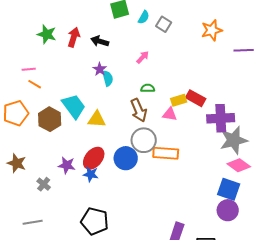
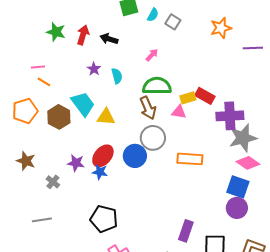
purple star: (100, 69) -> (94, 69), moved
green semicircle: (148, 88) -> (157, 86), size x2.0
orange rectangle: (166, 153) -> (190, 159), moved

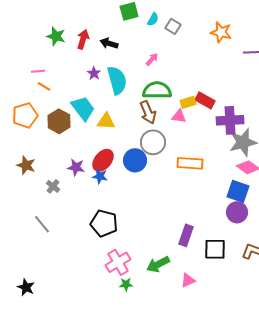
orange star: (221, 28) -> (221, 32), turned 30
cyan semicircle: (117, 76) -> (117, 80), size x1.8
gray line: (42, 220) -> (42, 224), turned 60

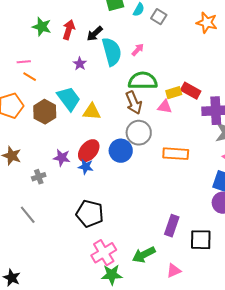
black arrow: (109, 43) -> (95, 34), turned -60
cyan semicircle: (117, 80) -> (112, 52), moved
gray cross: (53, 186) -> (39, 177), turned 32
green star: (126, 284) -> (112, 275), size x1.5

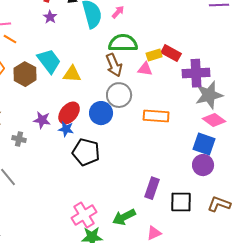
purple star: (80, 64) -> (50, 17), moved
gray cross: (39, 177) -> (19, 139), turned 32
black pentagon: (90, 214) -> (86, 152), moved

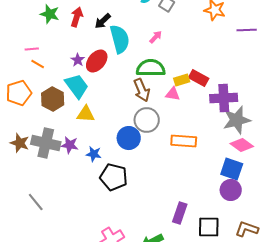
pink arrow: (118, 12) -> (156, 37), moved
purple star: (50, 17) -> (78, 60), moved
yellow triangle: (72, 74) -> (86, 114), moved
red ellipse: (69, 113) -> (97, 61), moved
gray cross: (19, 139) -> (46, 143), moved, size x2.0

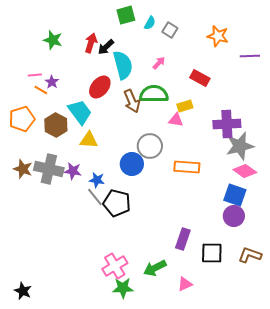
red arrow: (77, 17) -> (91, 43), moved
purple star: (78, 60) -> (52, 82), moved
red rectangle: (199, 78) -> (200, 78), moved
brown arrow: (142, 90) -> (132, 101), moved
gray line: (36, 202) -> (95, 197), moved

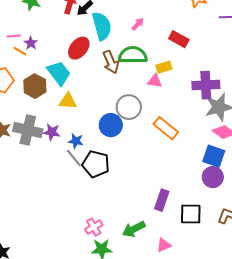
orange rectangle: (187, 167) -> (166, 128), turned 35
pink cross: (115, 266) -> (94, 227), size x0.7

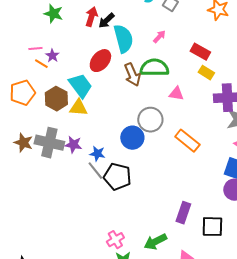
yellow rectangle: (164, 67) -> (206, 73), moved, turned 49
yellow triangle: (68, 101) -> (78, 108), moved

